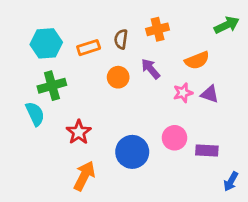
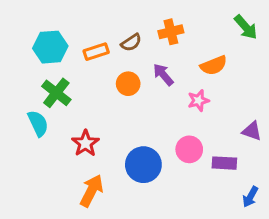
green arrow: (227, 25) -> (246, 27), turned 75
brown semicircle: (121, 39) -> (131, 42), turned -132
green cross: (52, 86) -> (56, 93), turned -36
purple triangle: (210, 94) -> (252, 131), moved

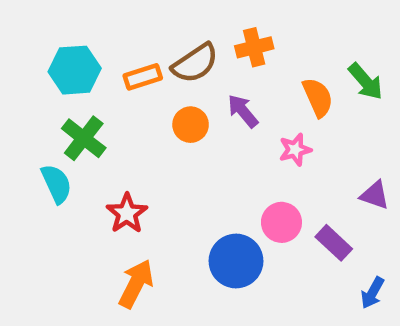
green arrow: (246, 27) -> (366, 81), moved
brown semicircle: (131, 42) -> (195, 63), size x1.5
orange semicircle: (214, 65) -> (318, 97), turned -92
purple rectangle: (224, 163) -> (334, 243), turned 40
blue circle: (143, 165) -> (236, 261), moved

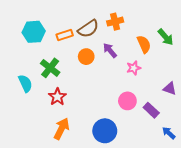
green cross: (84, 138) -> (50, 68), moved
blue circle: (236, 261) -> (105, 131), moved
blue arrow: (372, 293) -> (169, 133), turned 104

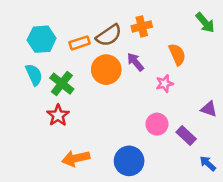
green arrow: (166, 37) -> (205, 23), moved
orange circle: (86, 57) -> (106, 70), size x1.5
cyan semicircle: (25, 83) -> (34, 75), moved
red star: (57, 97) -> (58, 115), moved
orange arrow: (61, 129) -> (76, 158), turned -130

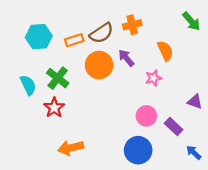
cyan semicircle: (34, 75) -> (28, 85), moved
blue circle: (129, 161) -> (138, 150), moved

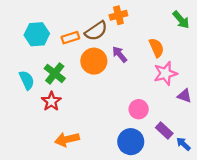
orange cross: (132, 25) -> (118, 15), moved
pink star: (153, 78) -> (165, 73), moved, size x1.5
purple rectangle: (174, 127) -> (164, 130), moved

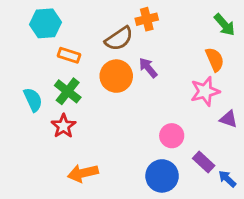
cyan hexagon: (37, 34) -> (45, 23), moved
orange rectangle: (70, 38) -> (69, 55), moved, turned 36
orange semicircle: (156, 48) -> (215, 59), moved

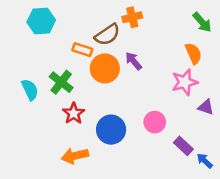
orange rectangle: (69, 55) -> (82, 50), moved
red star: (64, 126) -> (74, 113), moved
blue circle: (162, 176) -> (111, 130), moved

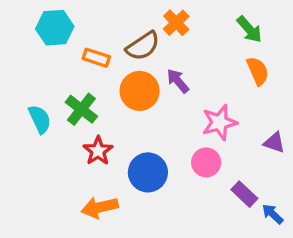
orange cross: (132, 17) -> (176, 23), turned -30
green arrow: (202, 22) -> (249, 29), moved
orange rectangle: (82, 50) -> (96, 58), moved
pink star: (185, 82) -> (219, 123), moved

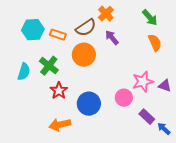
cyan hexagon: (55, 28) -> (33, 30), moved
purple arrow: (178, 81) -> (112, 38), moved
cyan semicircle: (40, 119) -> (24, 72), turned 42
pink star: (219, 123) -> (143, 82), moved

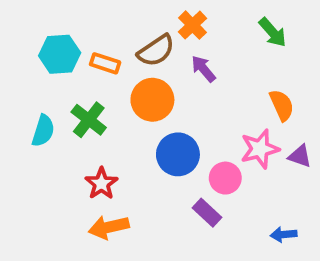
orange semicircle: (155, 43) -> (282, 105), moved
red star: (59, 91) -> (101, 184), moved
blue circle: (89, 104) -> (178, 154), moved
purple rectangle: (147, 117) -> (207, 213), moved
blue arrow: (164, 129) -> (284, 234), moved, turned -48

